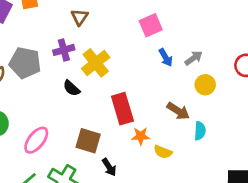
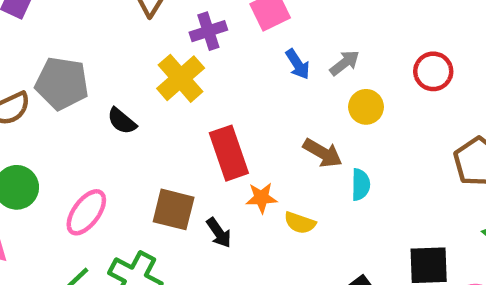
purple cross: (64, 50) -> (208, 31), moved
black semicircle: (71, 88) -> (122, 121), moved
black arrow: (109, 167) -> (219, 233), moved

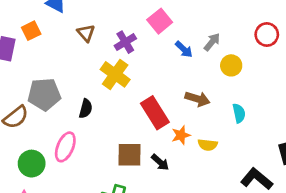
black semicircle: (122, 121) -> (86, 109), turned -102
brown arrow: (323, 153) -> (197, 99), moved
pink ellipse: (86, 212) -> (65, 147), moved

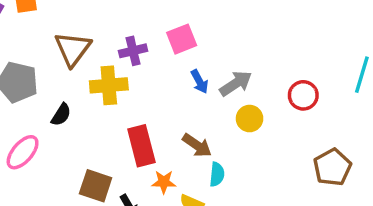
brown triangle: (86, 33) -> (73, 49), moved, size x1.6
gray arrow: (212, 42) -> (236, 84), size x1.4
yellow cross: (115, 74) -> (109, 85), turned 32
cyan semicircle: (239, 113) -> (217, 174), moved

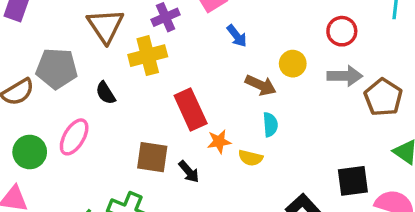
gray arrow: (236, 84) -> (345, 76), moved, turned 44
black semicircle: (61, 115) -> (106, 93), turned 125
brown arrow: (197, 145) -> (261, 85), moved

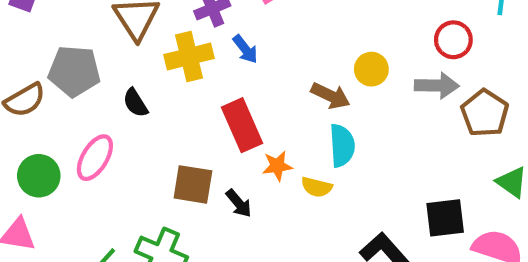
red circle: (342, 31) -> (453, 40), moved
blue arrow: (237, 36) -> (245, 49), moved
cyan semicircle: (270, 125) -> (342, 145), size x1.4

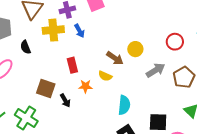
gray arrow: (437, 86) -> (156, 70), moved, turned -42
red rectangle: (242, 125) -> (72, 65), size x0.7
cyan semicircle: (342, 145) -> (124, 105), moved
yellow semicircle: (317, 187) -> (105, 76), moved

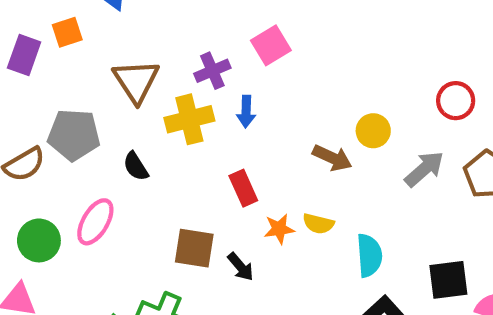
blue arrow: (79, 31) -> (246, 112), turned 40
yellow semicircle: (105, 76) -> (318, 224), moved

